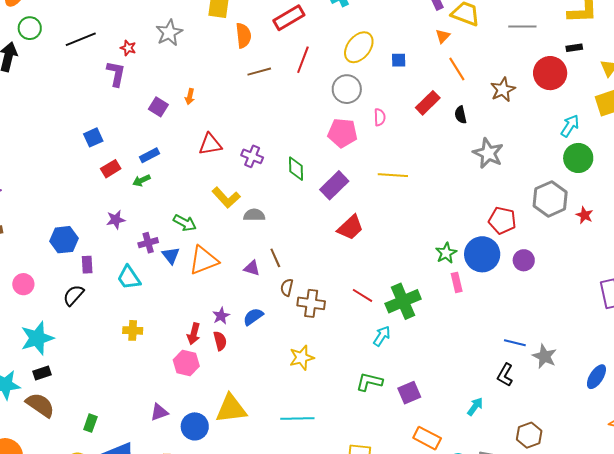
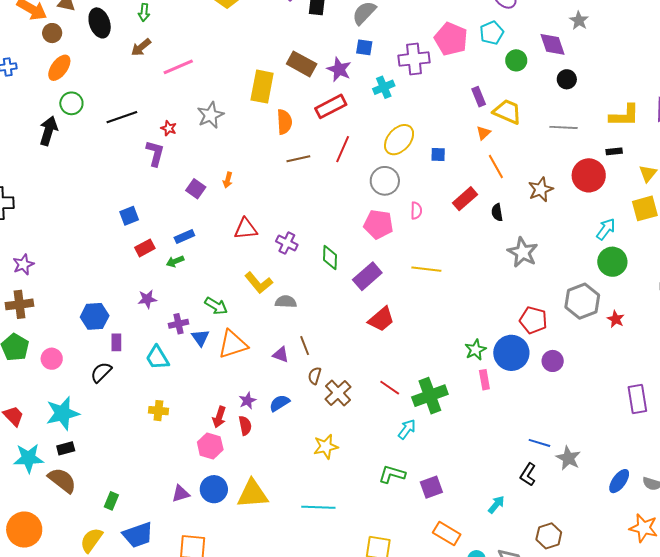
brown cross: (311, 303) -> (338, 393), turned 36
blue circle: (195, 426) -> (214, 489), moved

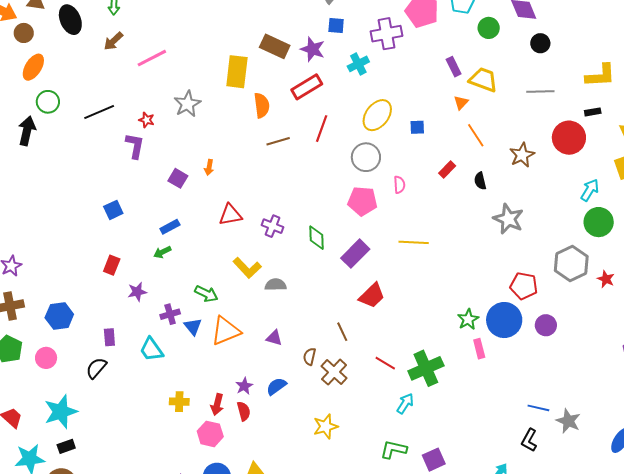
red rectangle: (465, 199) -> (447, 169), size x0.7
red rectangle: (145, 248) -> (112, 265), moved, turned -36
blue hexagon: (95, 316) -> (59, 316), moved
brown line: (305, 346) -> (342, 332), moved
yellow cross: (158, 411) -> (179, 402), moved

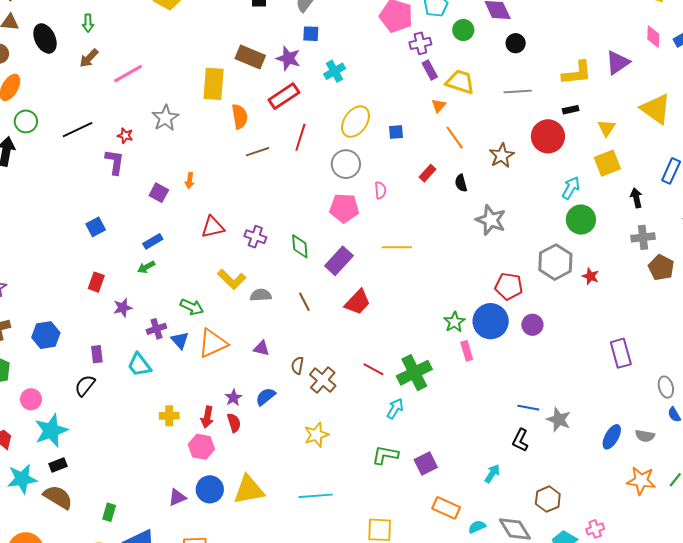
purple cross: (387, 34) -> (420, 43), moved, size x0.7
brown line: (342, 332) -> (304, 302), moved
pink circle: (46, 358) -> (31, 399), moved

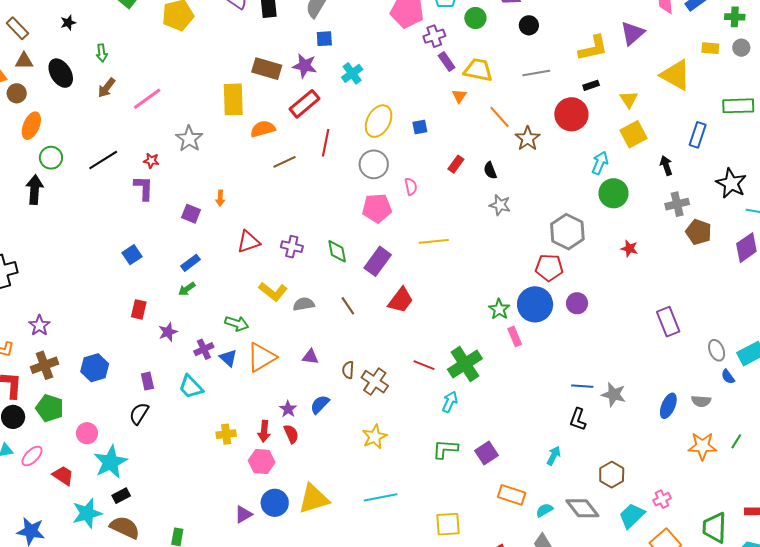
orange semicircle: (240, 116) -> (263, 129), turned -90
orange line: (455, 138) -> (499, 117), moved
gray star: (491, 220) -> (500, 205), moved, size x0.7
gray hexagon: (555, 262) -> (567, 232), moved

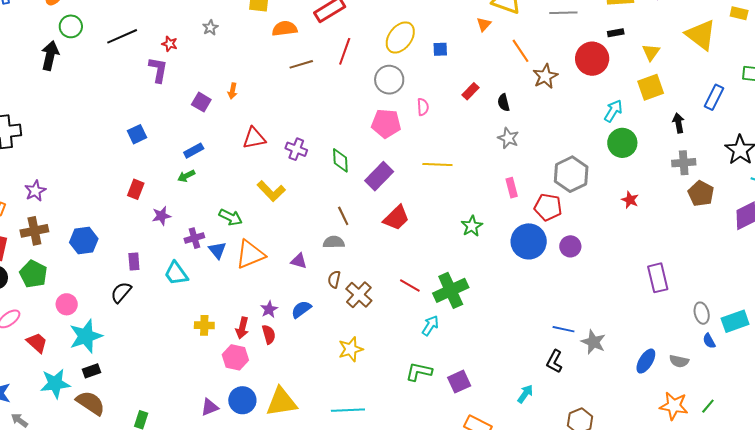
gray star: (189, 139) -> (210, 28), size x0.6
gray semicircle: (304, 304) -> (334, 242), moved
green star: (499, 309) -> (472, 226), moved
pink rectangle: (515, 336) -> (512, 188), moved

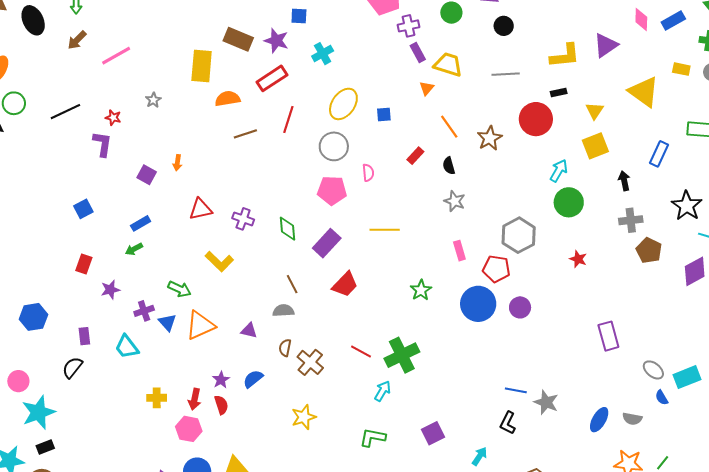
orange line: (521, 51) -> (449, 127), moved
gray ellipse: (702, 313) -> (653, 370), turned -35
purple square: (459, 382) -> (433, 433), moved

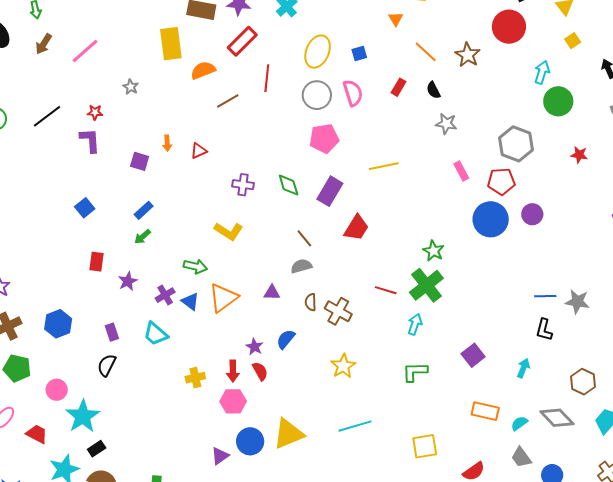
yellow square: (595, 146) -> (573, 41), size x0.6
pink semicircle: (368, 173) -> (353, 93), moved, size x1.5
red triangle: (201, 209) -> (199, 151), moved, size x0.7
green star: (421, 290) -> (434, 251), moved

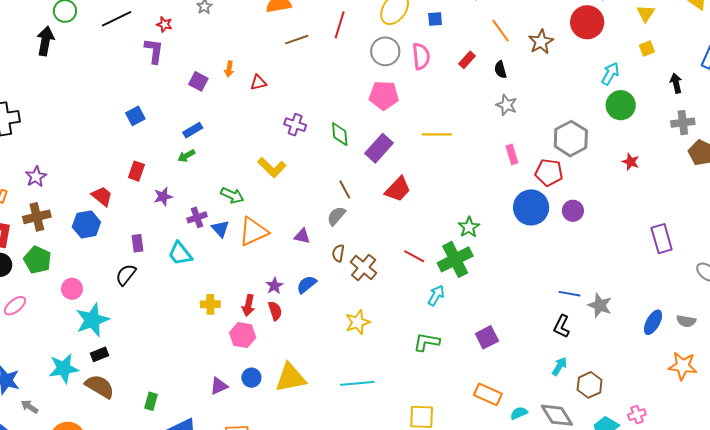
gray semicircle: (301, 266) -> (336, 216), turned -45
cyan arrow: (523, 368) -> (559, 366), moved
red trapezoid: (37, 434) -> (102, 196), moved
blue circle: (250, 441) -> (251, 378), size x0.7

